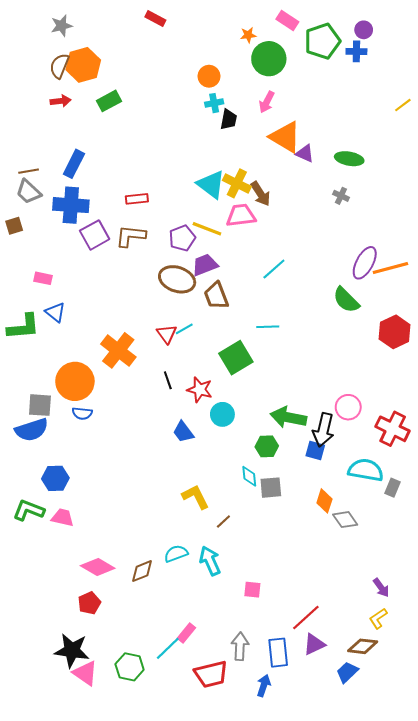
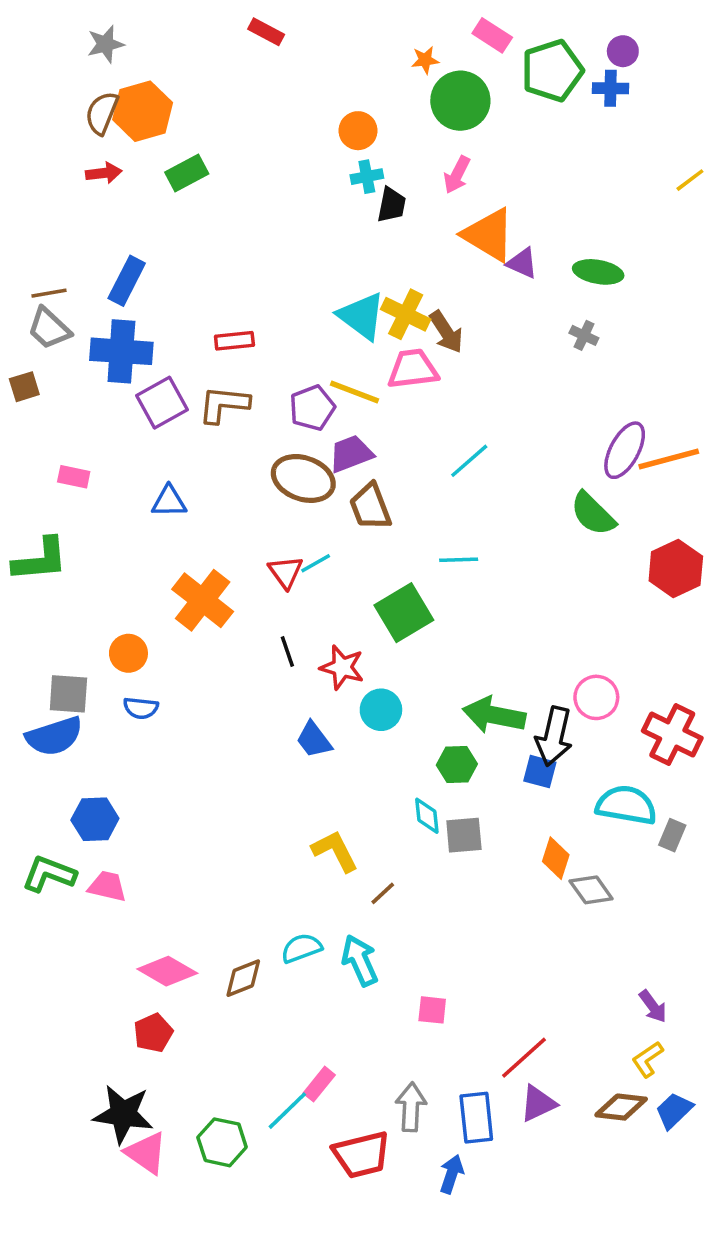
blue triangle: (55, 312) -> (169, 501), moved, turned -40
orange circle: (75, 381) -> (128, 653), size x0.6
blue trapezoid: (347, 672) -> (674, 1111), moved

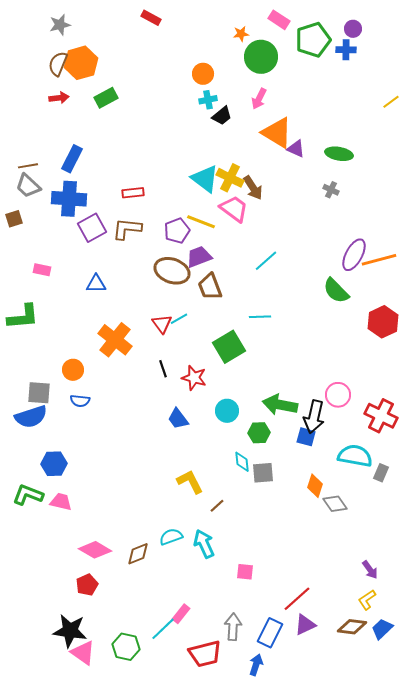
black trapezoid: (392, 205) -> (222, 116), turned 40
pink trapezoid: (413, 369) -> (234, 209), turned 44
cyan circle: (381, 710) -> (227, 411), moved
blue rectangle: (476, 1118) -> (270, 633), turned 32

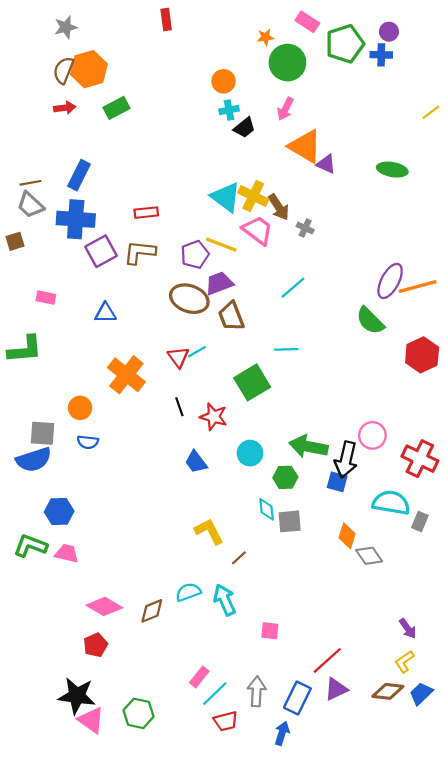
red rectangle: (151, 18) -> (166, 20), turned 54
green ellipse: (339, 154) -> (392, 170), moved
gray cross: (331, 190) -> (305, 228), moved
cyan line: (163, 629) -> (215, 694), moved
red trapezoid: (205, 654) -> (226, 721), size x0.7

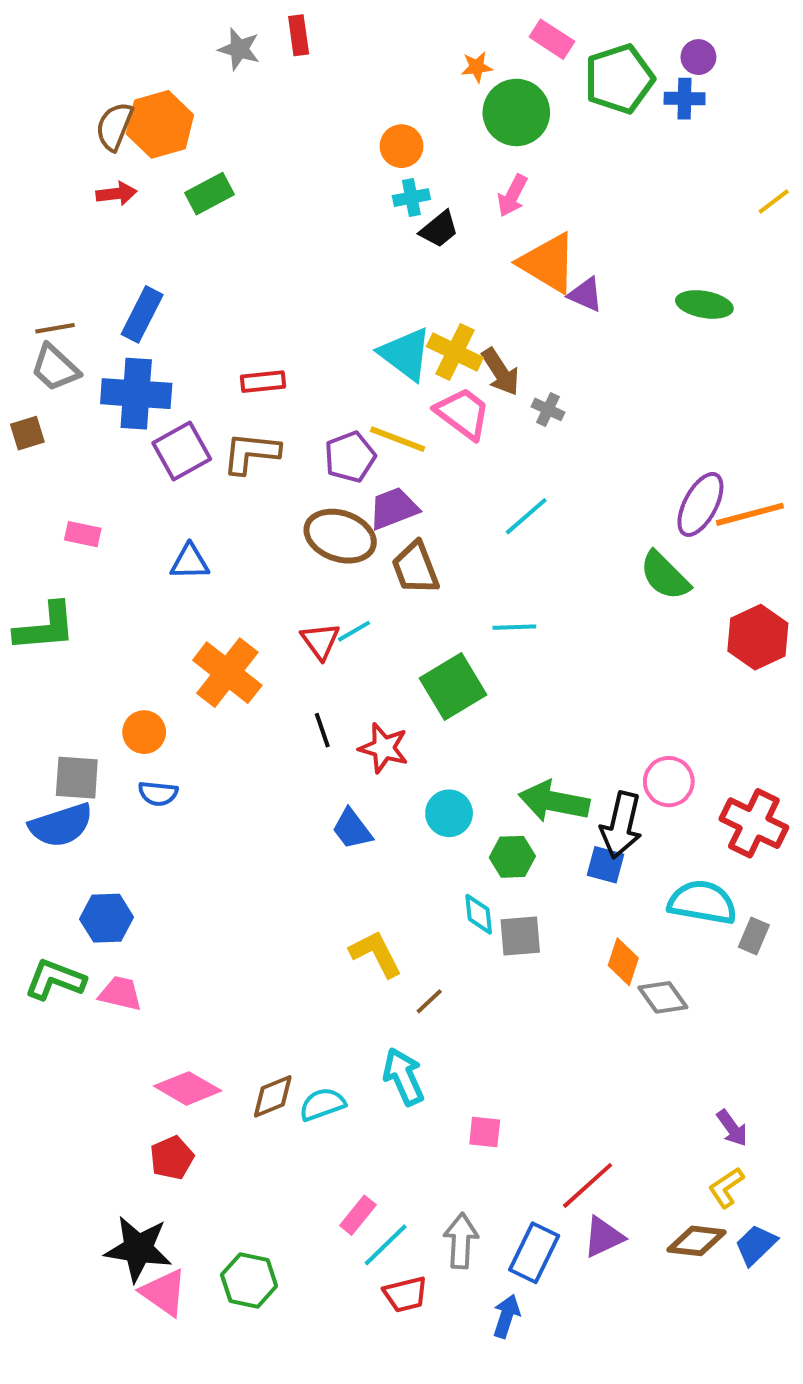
gray star: (66, 27) -> (239, 49), moved, turned 30
cyan semicircle: (188, 592) -> (322, 1104), moved

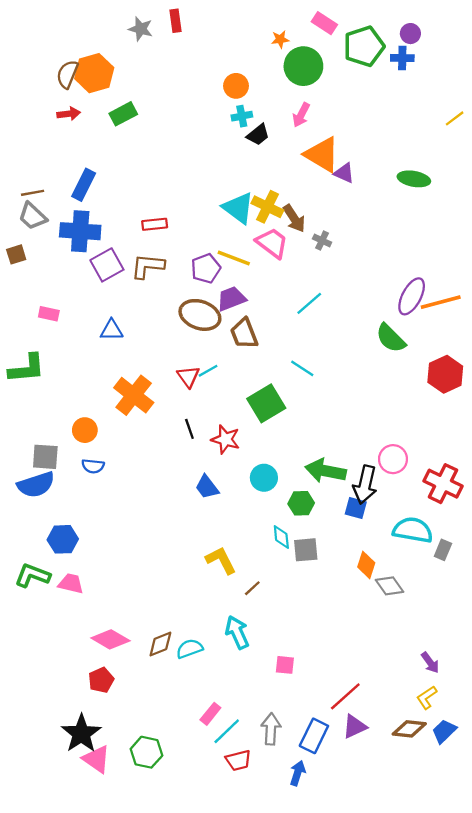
cyan line: (514, 627) -> (302, 368), turned 35
black star: (138, 1249) -> (81, 734), turned 30

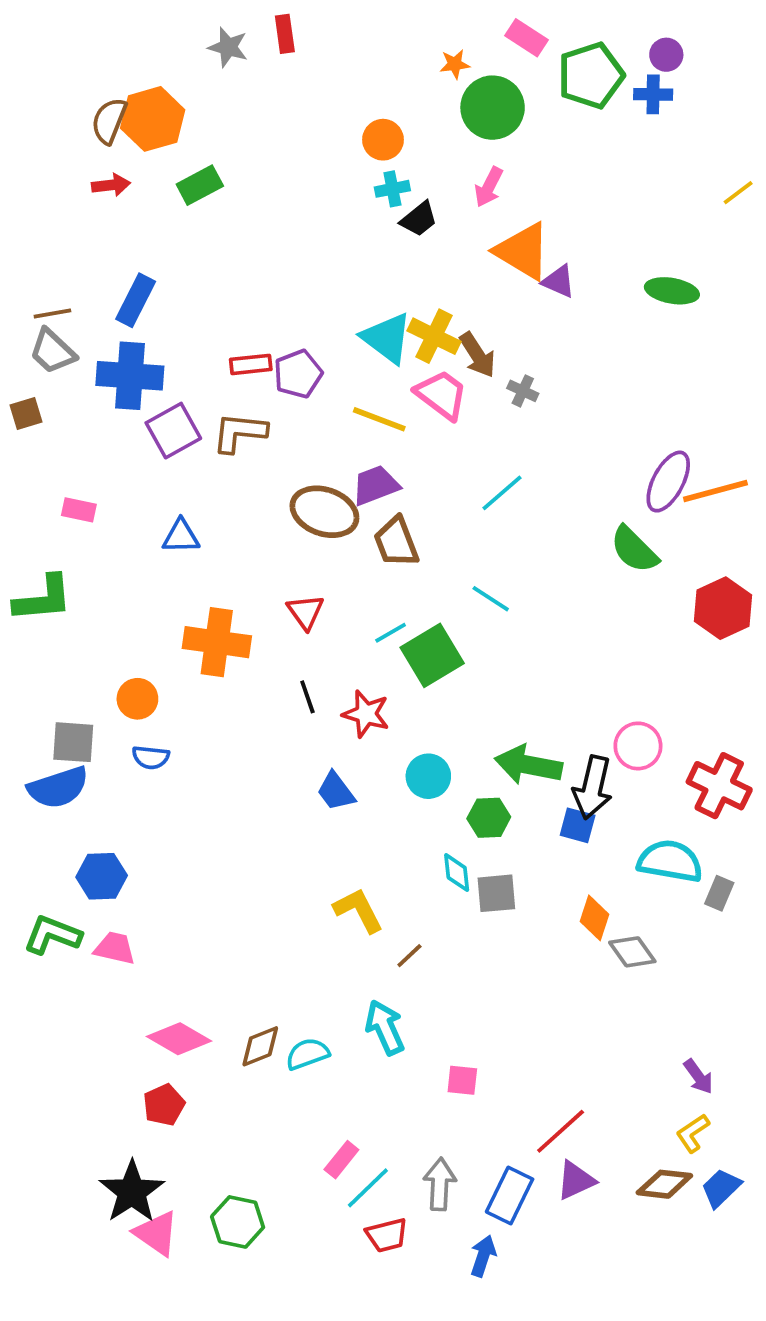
purple pentagon: (206, 268) -> (298, 374), moved
cyan line: (208, 371) -> (391, 633), moved
orange cross: (134, 395) -> (217, 642), turned -30

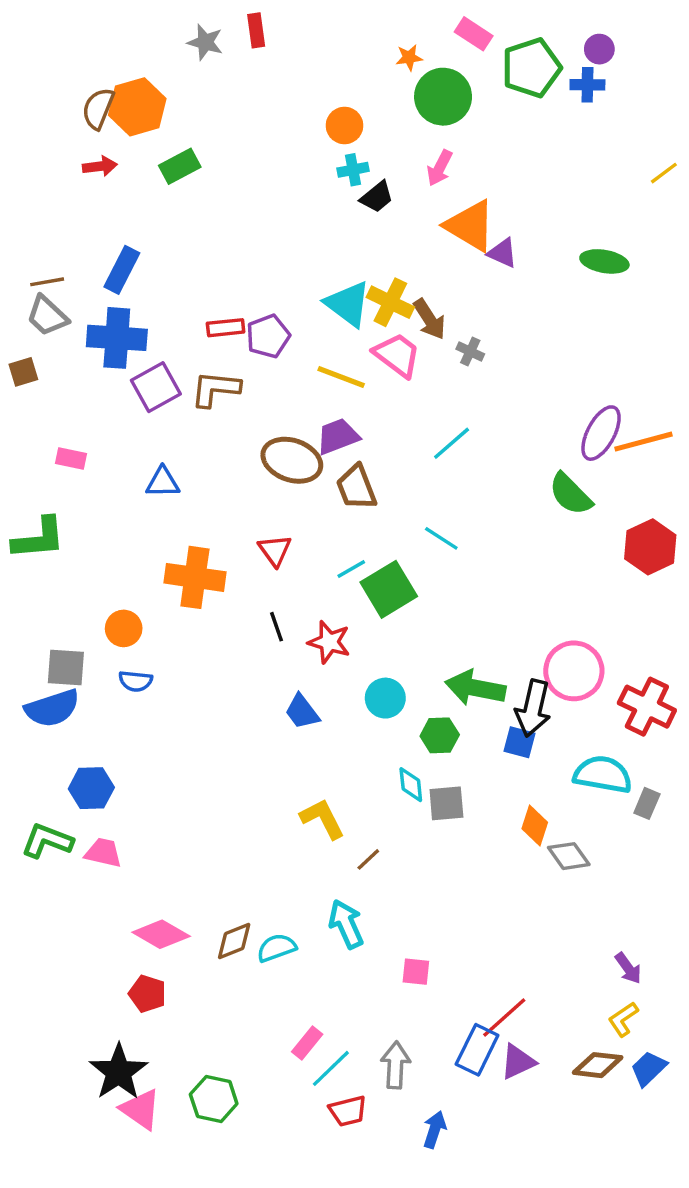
pink circle: (638, 746) -> (574, 671), size x1.4
red pentagon: (164, 1105) -> (147, 994), turned -30
blue rectangle: (510, 1195) -> (477, 1050), moved

